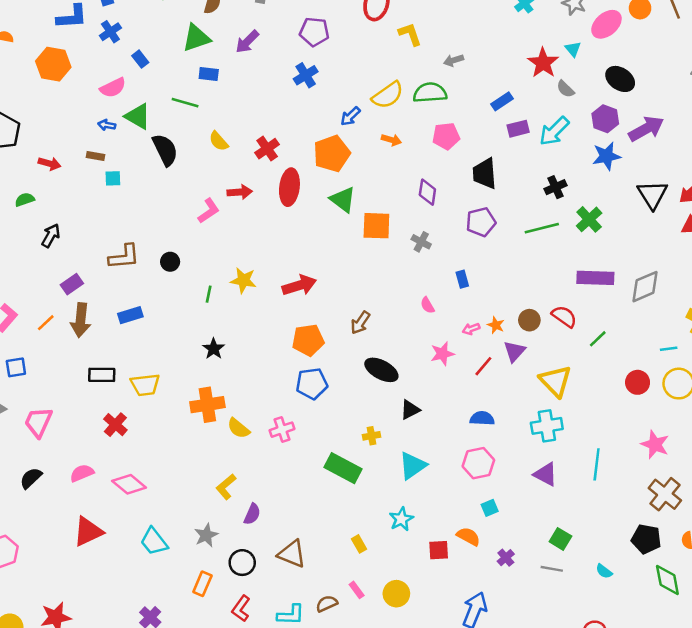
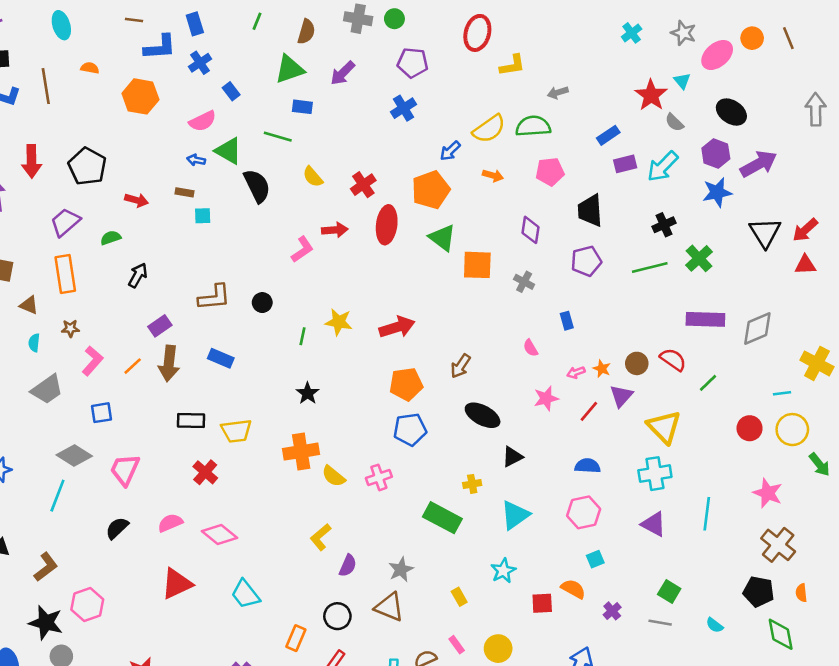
yellow L-shape: (410, 34) -> (512, 65), turned 100
blue rectangle: (130, 315) -> (221, 358), turned 40
gray star: (206, 535) -> (401, 569), moved

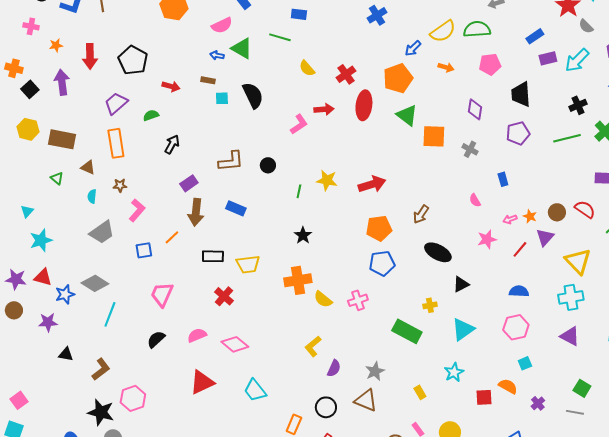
black semicircle: (257, 186) -> (253, 95), moved
orange line: (133, 366) -> (172, 237), moved
gray diamond: (74, 455) -> (95, 283), moved

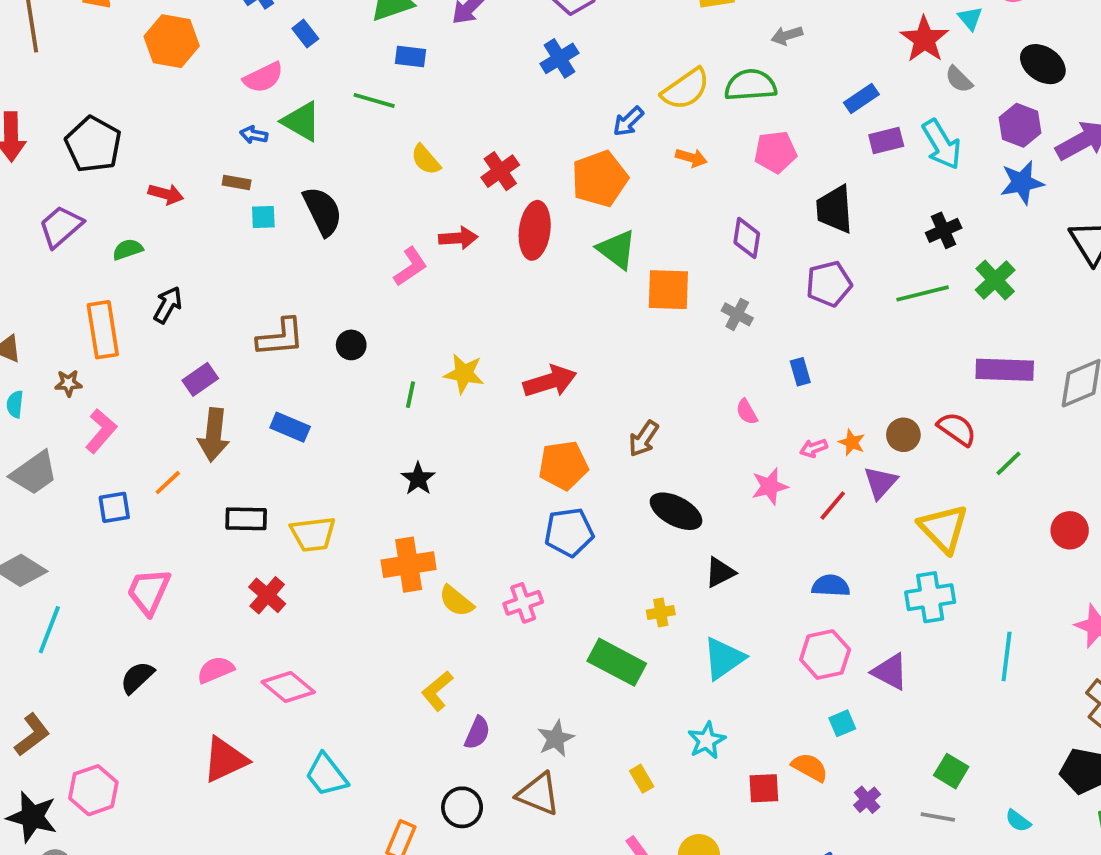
cyan arrow: (577, 60) -> (942, 144), turned -76
orange rectangle: (116, 143) -> (103, 330), moved
purple triangle: (570, 336) -> (890, 672), moved

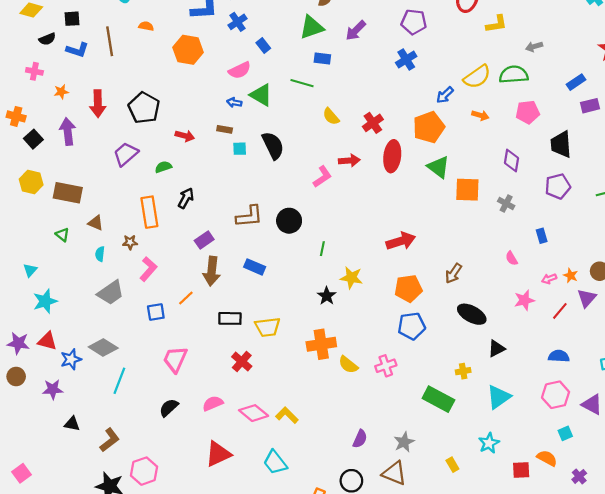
black circle: (351, 345) -> (289, 221), size x1.5
yellow star: (464, 374) -> (351, 278), moved
yellow L-shape: (437, 691) -> (287, 415), moved, turned 85

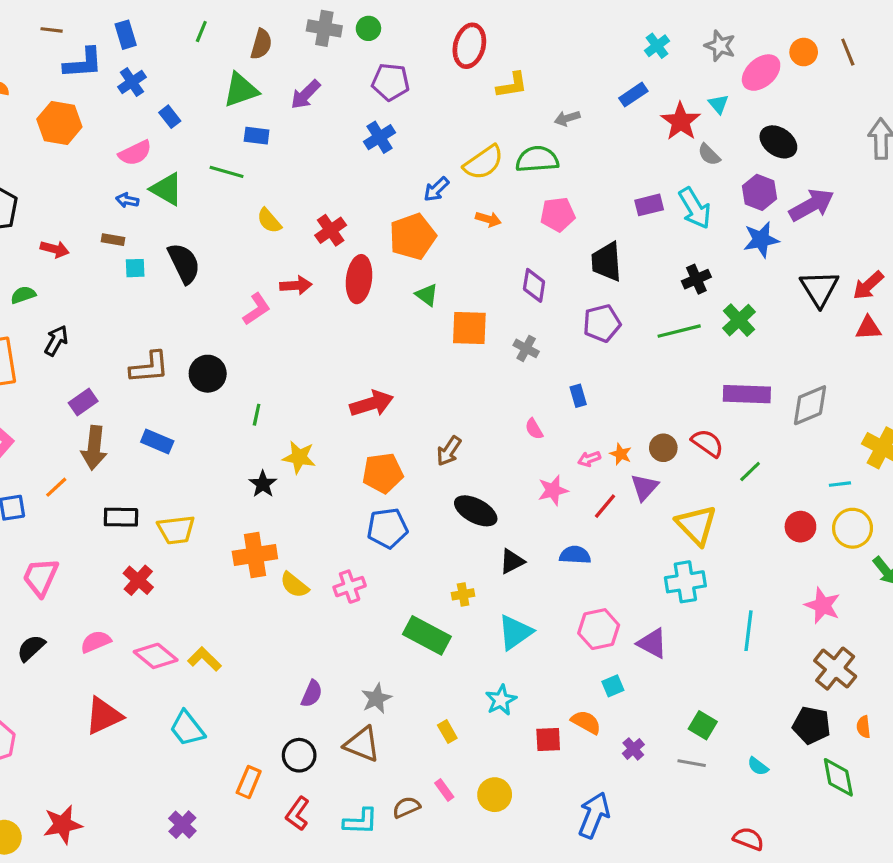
blue rectangle: (576, 82) -> (633, 95), moved
green triangle: (438, 167) -> (427, 295), size x0.7
blue semicircle: (559, 356) -> (575, 555), moved

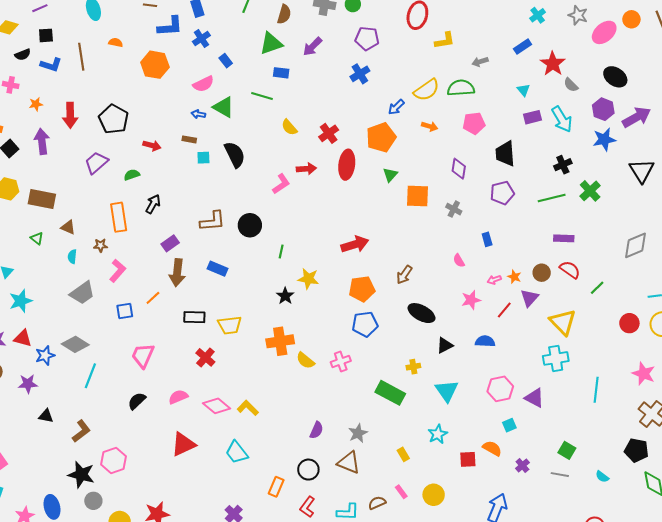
cyan triangle: (718, 104) -> (523, 90), moved
green triangle: (427, 295) -> (390, 175), turned 35
purple rectangle: (747, 394) -> (564, 238), moved, size x0.7
cyan triangle: (515, 632) -> (447, 391), turned -30

